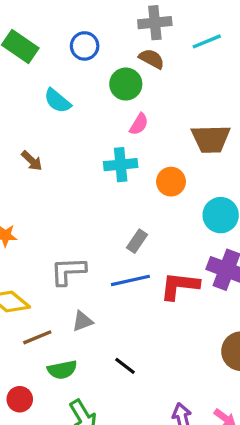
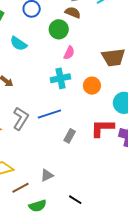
gray rectangle: (137, 241) -> (70, 136), moved
gray L-shape: (68, 271) -> (21, 119), moved, turned 130
blue line: (130, 280) -> (49, 114), moved
red L-shape: (180, 286) -> (102, 128), moved

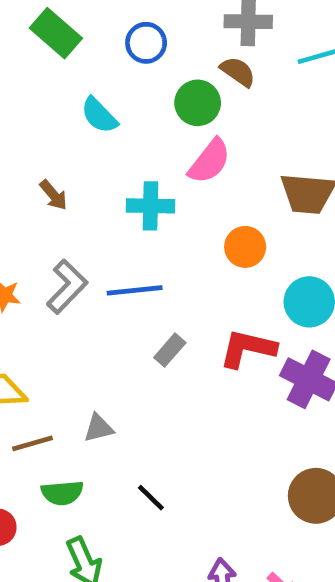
pink semicircle: (69, 53) -> (209, 161), size x1.5
cyan cross: (60, 78) -> (151, 206), moved

